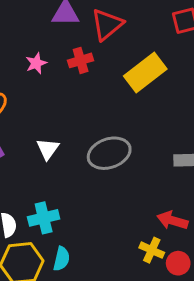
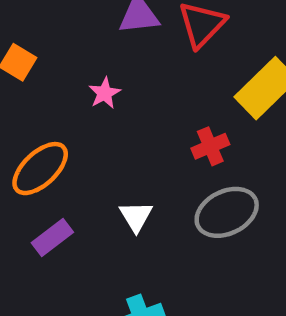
red cross: (81, 60) -> (210, 146), moved

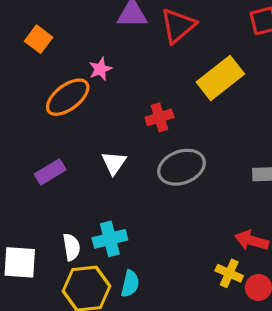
red cross: (210, 146) -> (159, 117), moved
orange ellipse: (40, 169) -> (68, 97), moved

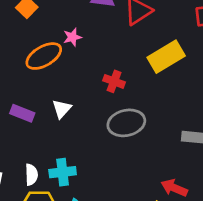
red cross: (159, 117) -> (114, 81), turned 30
white triangle: (114, 163) -> (62, 109), moved
purple rectangle: (50, 172) -> (22, 113), turned 45

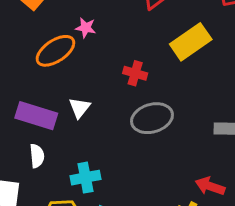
pink star: (72, 37) -> (86, 28), turned 30
purple rectangle: (22, 113) -> (36, 116), size x1.5
white semicircle: (31, 175) -> (37, 156), moved

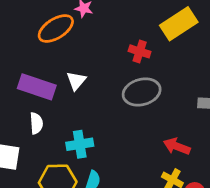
red cross: (135, 73) -> (140, 51), moved
red arrow: (210, 186) -> (177, 146), moved

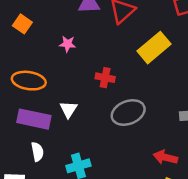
orange ellipse: (56, 28) -> (29, 81), moved, turned 48
red cross: (140, 51) -> (105, 78), moved

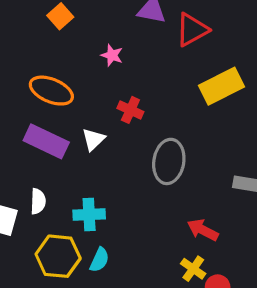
red cross: (105, 78) -> (130, 110), moved
gray ellipse: (128, 113) -> (169, 161), turned -72
white semicircle: (37, 152) -> (38, 201), moved

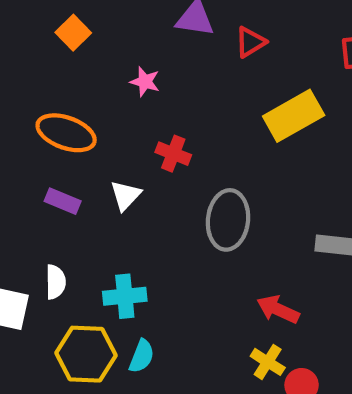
red triangle: (192, 30) -> (250, 42), size x0.7
purple rectangle: (46, 141) -> (63, 201), size x0.6

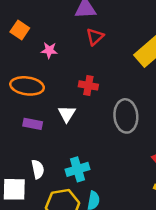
red triangle: (250, 42) -> (95, 37), moved
pink star: (145, 82) -> (49, 50), moved

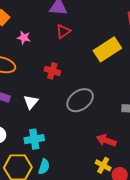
white triangle: (67, 114) -> (31, 102), moved
gray ellipse: (126, 116) -> (80, 100), turned 52

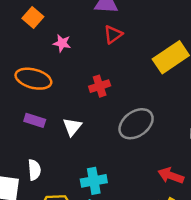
red cross: (52, 71) -> (100, 86), turned -35
cyan cross: (34, 139) -> (94, 181), moved

